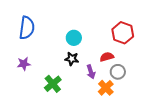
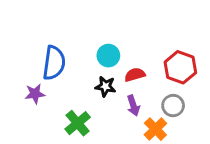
blue semicircle: (27, 28) -> (54, 63), moved
red hexagon: (123, 33) -> (180, 67), moved
red semicircle: (107, 57) -> (135, 75), moved

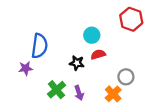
cyan circle: (108, 56) -> (92, 35), moved
red hexagon: (180, 67) -> (131, 19), moved
purple arrow: (133, 106) -> (79, 93), moved

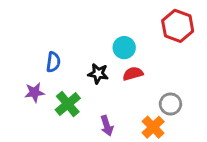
blue semicircle: (39, 46) -> (53, 62), size x0.6
black star: (77, 63) -> (98, 74), moved
green cross: (57, 90) -> (68, 104), moved

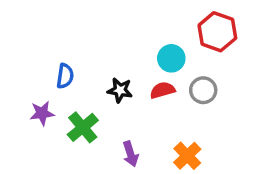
cyan circle: (124, 48) -> (171, 58), moved
gray circle: (170, 104) -> (203, 90), moved

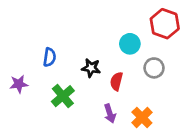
red semicircle: (162, 90) -> (116, 81), moved, turned -60
purple star: (42, 113) -> (19, 84), moved
purple arrow: (131, 154) -> (110, 113), moved

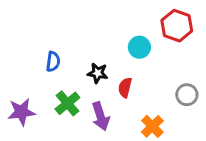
gray circle: (154, 68) -> (187, 95), moved
purple star: (19, 84) -> (21, 112), moved, size x1.4
purple arrow: (110, 113) -> (101, 116), moved, size x1.4

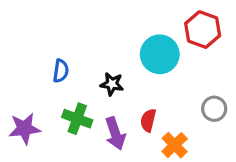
cyan circle: (139, 47) -> (160, 54), size x1.5
red semicircle: (125, 87) -> (148, 120), moved
green cross: (67, 103) -> (77, 119), turned -30

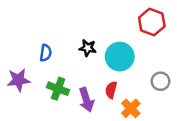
cyan circle: (160, 54) -> (120, 57), moved
black star: (112, 84) -> (88, 48), moved
purple star: (24, 129) -> (19, 80), moved

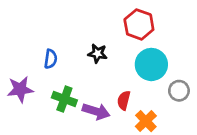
red hexagon: (152, 22) -> (139, 24), moved
cyan circle: (120, 57) -> (151, 64), moved
purple arrow: (86, 100) -> (96, 111), turned -55

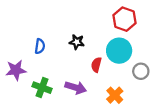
red hexagon: (139, 24) -> (125, 19), moved
green cross: (64, 99) -> (42, 88), moved
red semicircle: (124, 100) -> (96, 65), moved

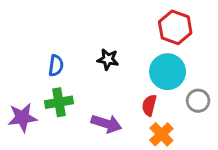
red semicircle: (96, 65) -> (149, 105), moved
purple star: (16, 70) -> (22, 117), moved
green cross: (42, 88) -> (59, 102), moved, turned -30

